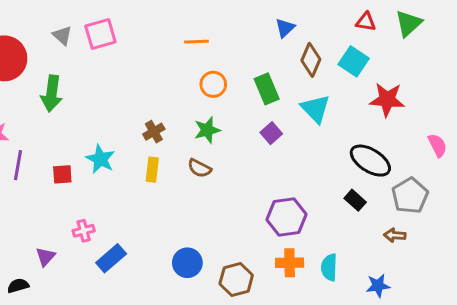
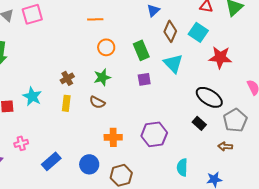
purple square: (271, 133) -> (144, 79), turned 32
blue rectangle: (111, 258) -> (51, 161), moved
orange cross: (290, 263) -> (113, 137), moved

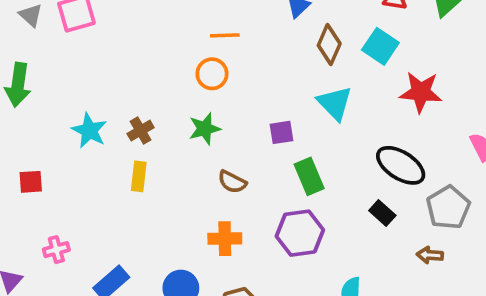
orange line: (95, 19) -> (225, 35), moved
green rectangle: (141, 50) -> (309, 176), moved
cyan star: (32, 96) -> (89, 131), moved
brown semicircle: (97, 102) -> (232, 182), moved

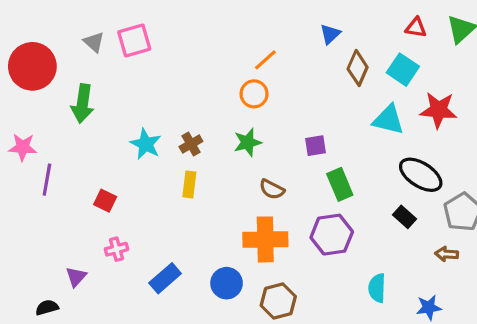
orange line: (225, 35) -> (265, 60), turned -40
cyan triangle: (335, 103) -> (388, 120), moved, turned -32
red square: (31, 182) -> (105, 201), moved, turned 30
orange cross: (225, 239) -> (265, 239), size x1.5

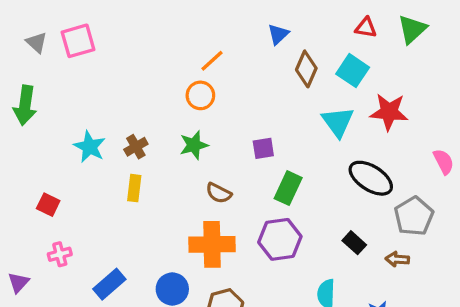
cyan triangle: (388, 120) -> (338, 122), turned 40
green rectangle: (340, 184) -> (288, 188), turned 48
black rectangle: (405, 217) -> (354, 243), moved

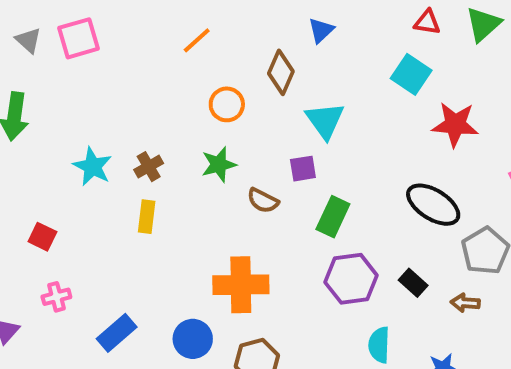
orange line: (212, 61) -> (197, 40), moved
brown diamond: (306, 69) -> (281, 72), moved
cyan triangle: (338, 122) -> (325, 120), moved
brown semicircle: (219, 193) -> (263, 201), moved
purple hexagon: (280, 239) -> (351, 279), moved

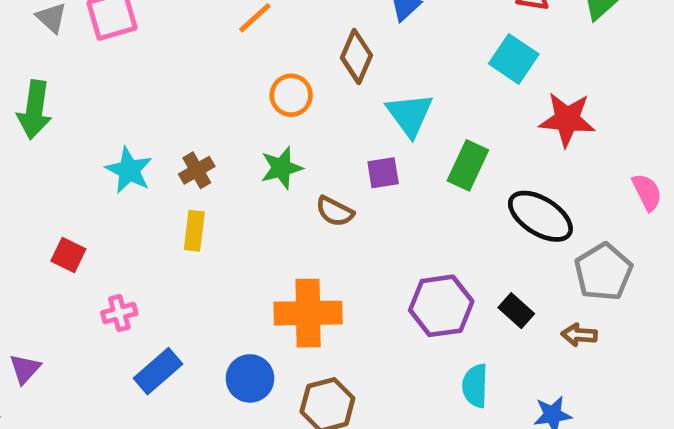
green rectangle: (333, 217) -> (468, 165), moved
pink cross: (56, 297) -> (119, 313), moved

